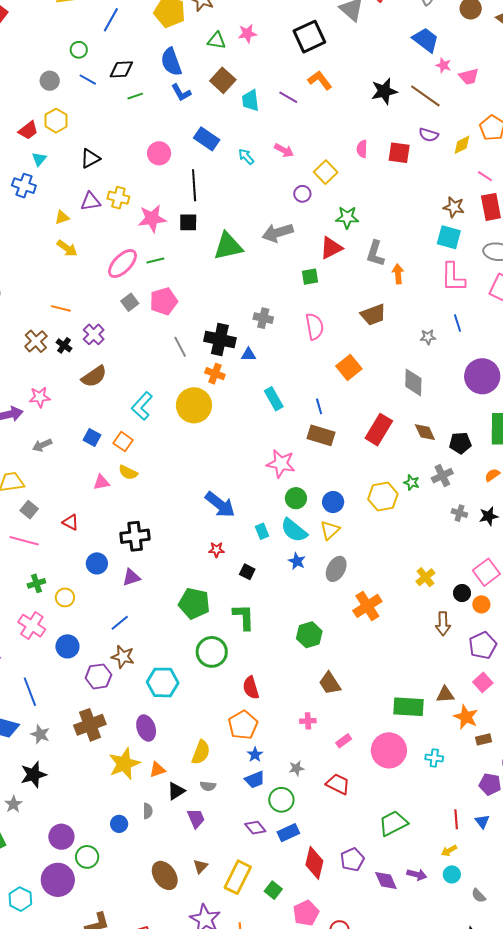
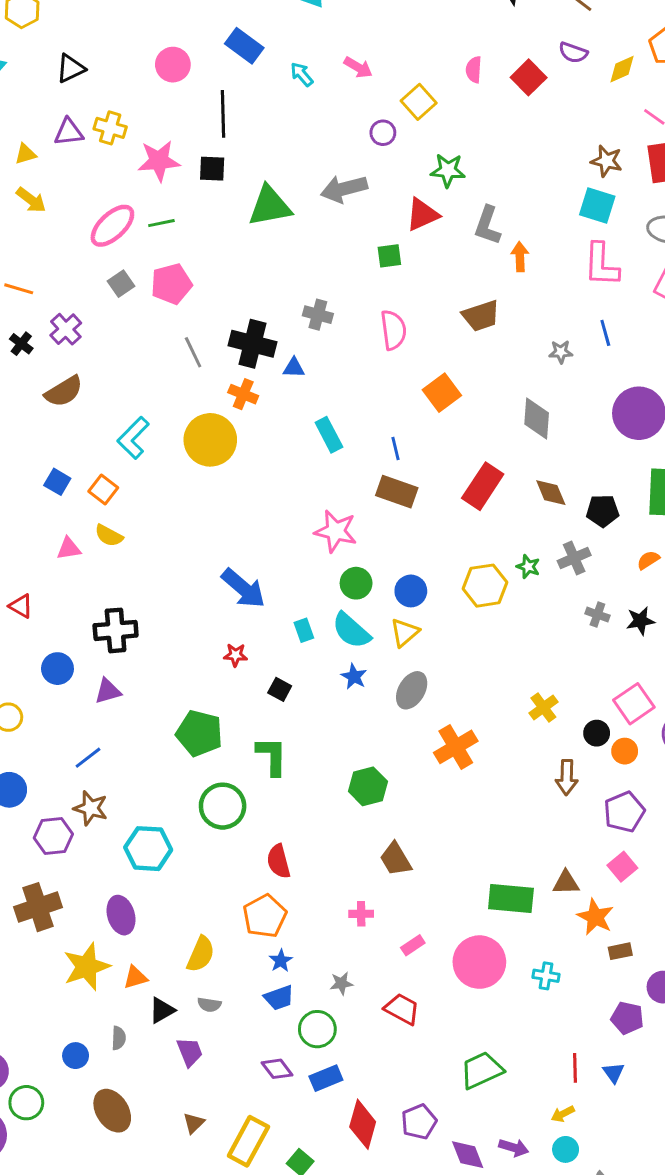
red square: (399, 153) -> (529, 77), turned 35
brown ellipse: (165, 875) -> (112, 1111), moved

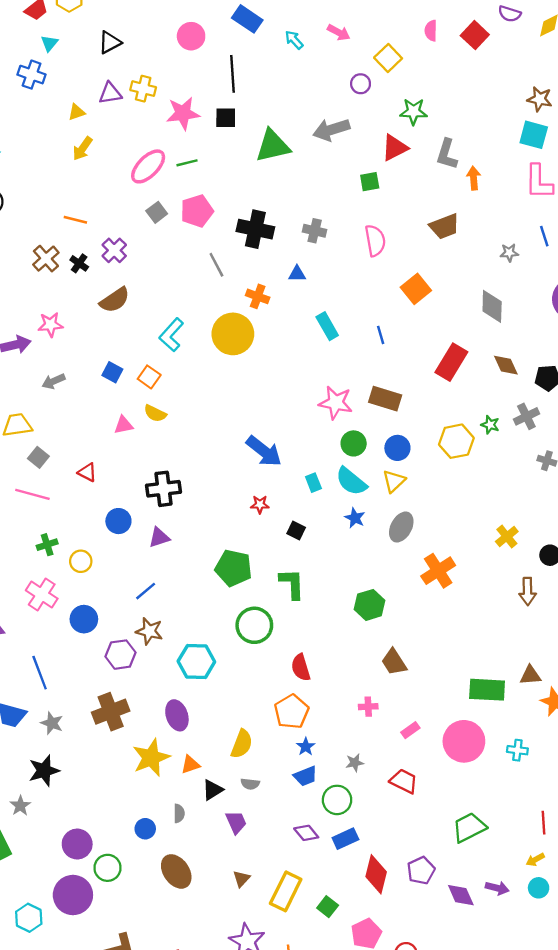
yellow arrow: (31, 200) -> (82, 149), turned 90
black cross: (252, 344) -> (255, 229), moved
brown rectangle: (397, 492) -> (385, 399), moved

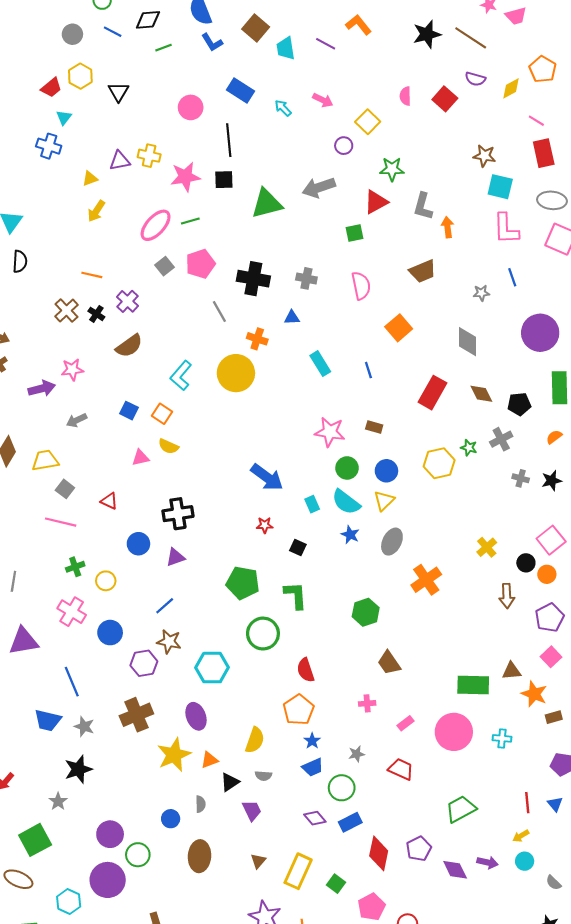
black triangle: (110, 42) -> (119, 92), moved, turned -30
brown star: (540, 99) -> (484, 156), moved
brown rectangle: (385, 399) -> (374, 427), size x0.6
brown ellipse: (176, 871) -> (199, 856), turned 40

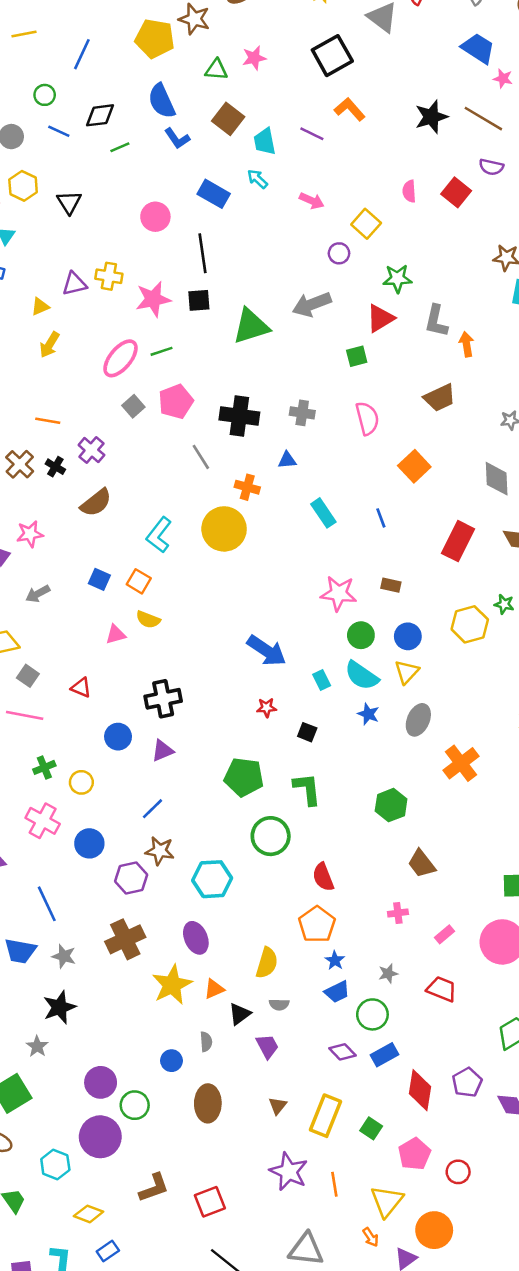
cyan arrow: (283, 108) -> (257, 179), moved

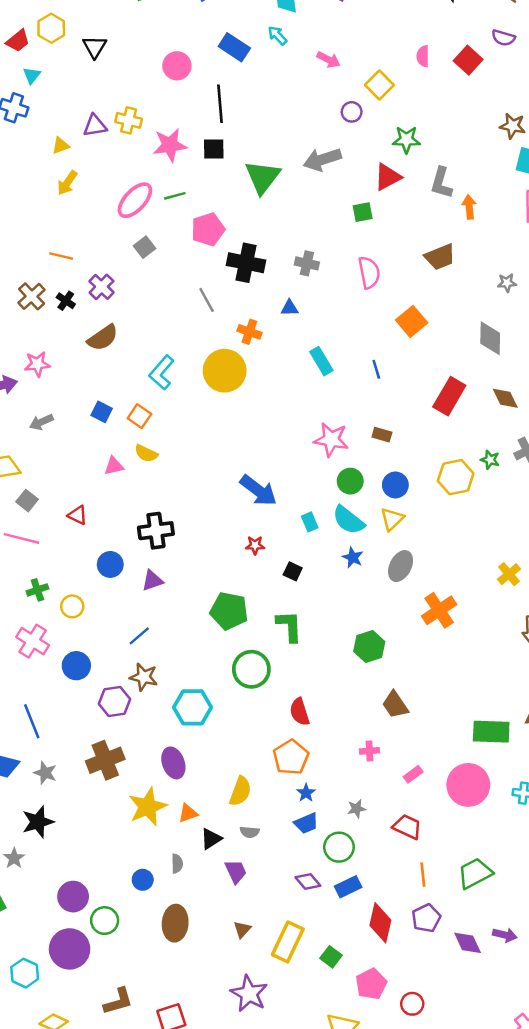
green triangle: (251, 326) -> (263, 177), turned -39
pink pentagon: (176, 402) -> (208, 229), moved
orange line: (334, 1184) -> (423, 875), moved

